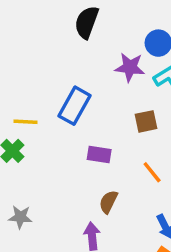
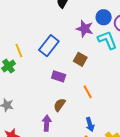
brown square: (146, 121) -> (80, 59), moved, turned 32
yellow line: (26, 122) -> (19, 50), turned 56

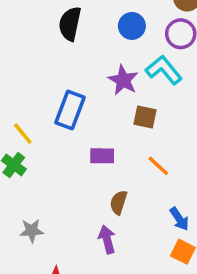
blue circle: (104, 17) -> (132, 26), moved
purple star: (85, 29) -> (123, 80), moved, turned 30
brown square: (80, 59) -> (145, 117), moved

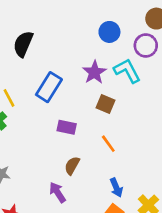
black semicircle: (70, 24) -> (23, 44), moved
purple arrow: (107, 239) -> (58, 192), turned -30

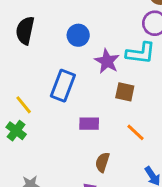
blue circle: (109, 32) -> (78, 35), moved
black semicircle: (23, 44) -> (25, 30), moved
cyan L-shape: (127, 71) -> (141, 53), turned 136

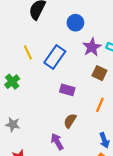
yellow line: (24, 105) -> (28, 52), moved
orange line: (136, 132) -> (100, 105), turned 56

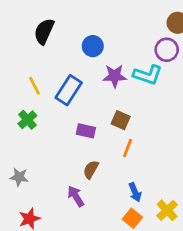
purple star: (92, 47) -> (115, 76), turned 30
brown square: (99, 73) -> (121, 120), moved
green cross: (12, 82) -> (27, 120), moved

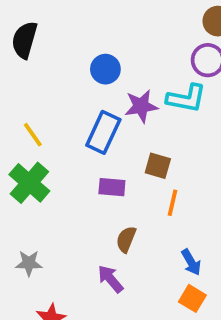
black semicircle: (44, 31) -> (25, 40), moved
blue rectangle: (69, 90) -> (103, 132), moved
green cross: (27, 120) -> (29, 183), size x1.5

